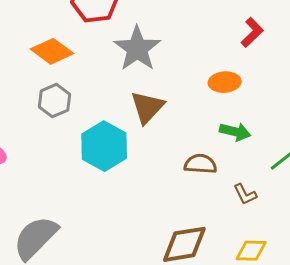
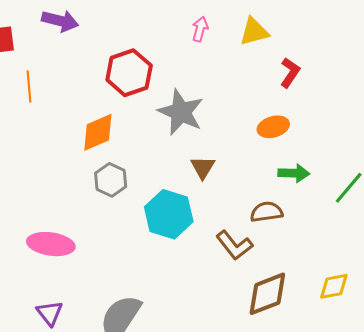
orange diamond: (52, 51) -> (98, 132), turned -48
brown triangle: (147, 107) -> (203, 167), size x0.7
brown L-shape: (245, 194) -> (234, 245), moved, size x1.5

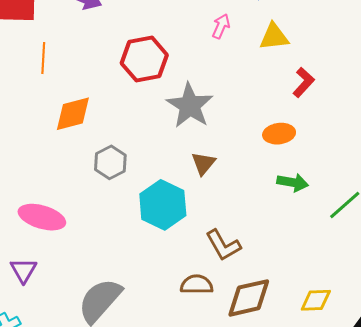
orange diamond: (98, 132) -> (73, 114), moved
brown semicircle: (266, 212) -> (197, 284), moved
purple triangle: (50, 313) -> (23, 270), moved

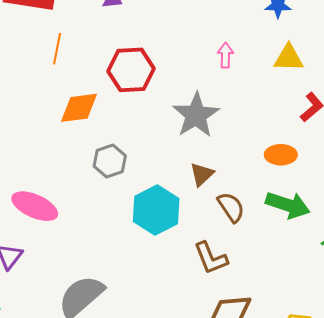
pink arrow: (221, 26) -> (226, 55), moved, turned -30
red hexagon: (144, 59) -> (131, 70), moved
green arrow: (293, 182) -> (288, 205), size x1.4
brown semicircle: (197, 284) -> (231, 207), moved, turned 48

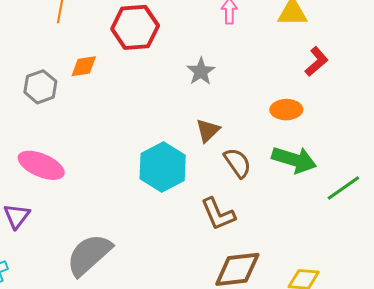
orange diamond: (79, 108) -> (84, 66), size x0.7
gray star: (196, 115) -> (201, 71), size x0.6
gray hexagon: (110, 161) -> (40, 87), moved

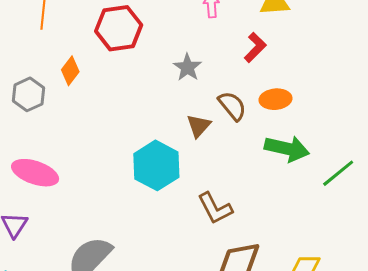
red L-shape: (317, 62) -> (255, 48), moved
orange diamond: (84, 66) -> (70, 71), turned -40
brown semicircle: (237, 163) -> (232, 106), moved

